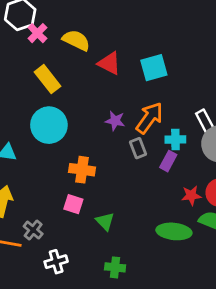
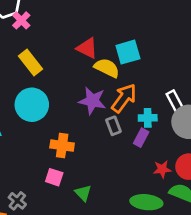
yellow semicircle: (76, 40) -> (107, 68), moved
purple star: (115, 121) -> (92, 101), size x1.5

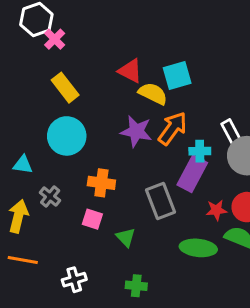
gray rectangle: (113, 126) -> (160, 201), moved, size x1.6
purple rectangle: (141, 138) -> (192, 174), size x1.6
gray cross: (17, 201) -> (50, 196), moved

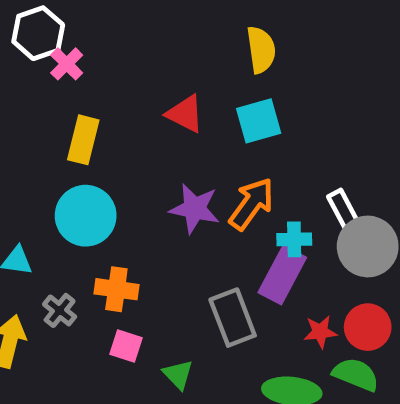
yellow rectangle: (65, 88) -> (83, 140), turned 52
yellow semicircle: (153, 94) -> (261, 50), moved, turned 56
orange cross: (101, 183) -> (116, 289), moved

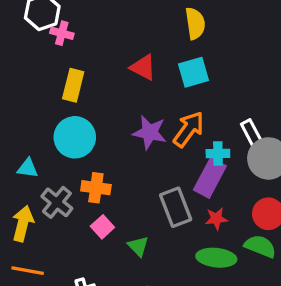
pink cross: (67, 64) -> (62, 33), turned -30
gray cross: (60, 310) -> (57, 202), size x1.4
red star: (320, 332) -> (216, 219), moved
pink square: (126, 346) -> (102, 227), turned 30

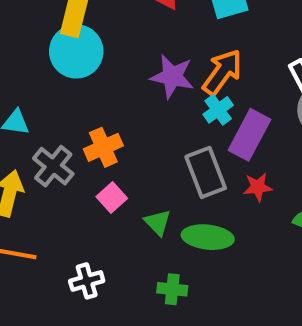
cyan circle: (75, 137) -> (76, 51), moved
cyan cross: (218, 154) -> (218, 110), moved, turned -35
orange cross: (96, 188) -> (103, 147), turned -32
green ellipse: (216, 258) -> (208, 237), moved

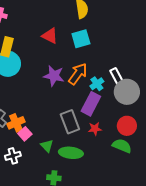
cyan cross: (218, 110) -> (97, 84), moved
orange cross: (103, 147) -> (16, 123), moved
white cross: (87, 281) -> (13, 156), moved

